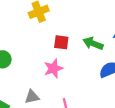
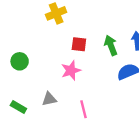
green arrow: (93, 43) -> (111, 45), turned 48

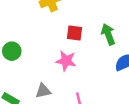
pink star: (71, 70) -> (66, 61), turned 30

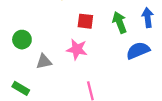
gray triangle: (43, 91) -> (44, 62), moved

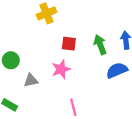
pink star: (77, 49) -> (61, 69), turned -30

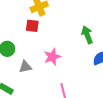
red square: (69, 44) -> (32, 26), moved

